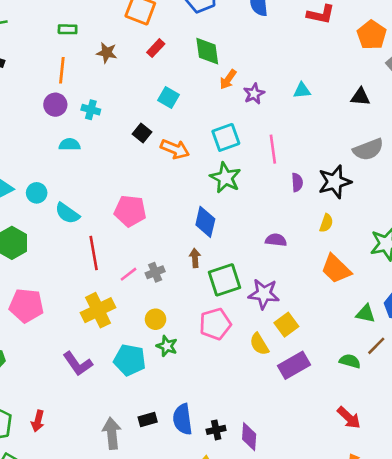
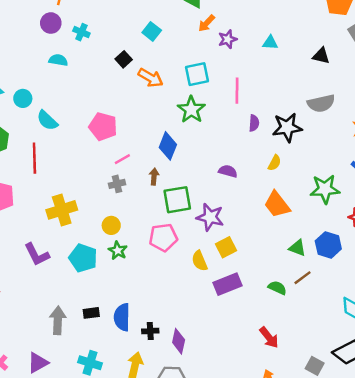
red line: (94, 253) -> (34, 158), moved
pink line: (129, 274) -> (122, 159), moved

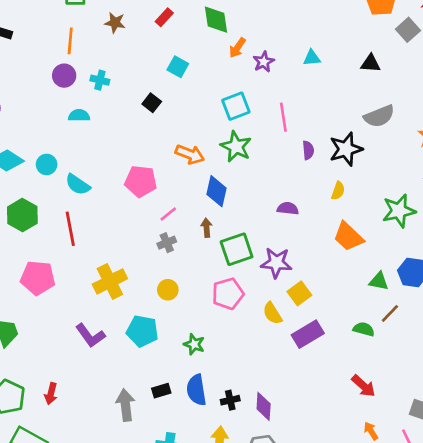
orange arrow: (150, 78) -> (190, 154), moved
green star: (118, 251) -> (194, 344), moved

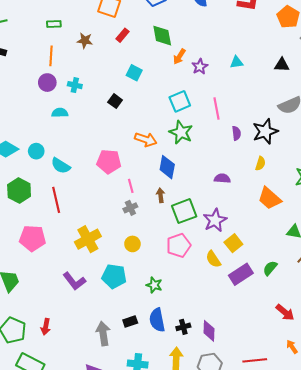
pink line: (168, 214) -> (131, 186), turned -64
purple star: (276, 263) -> (215, 220), turned -30
green semicircle: (364, 329) -> (270, 268), moved, turned -63

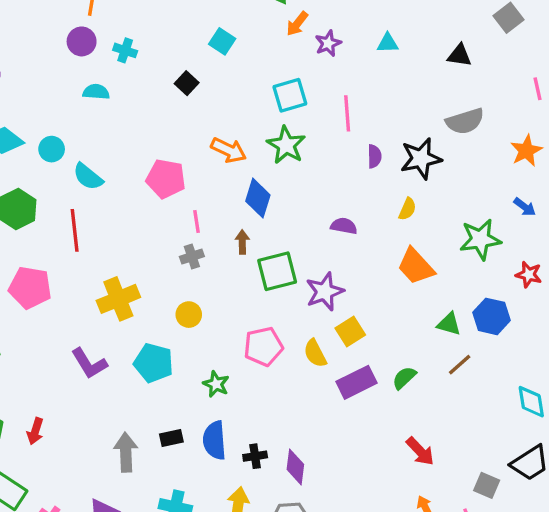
pink pentagon: (179, 245) -> (263, 346), moved

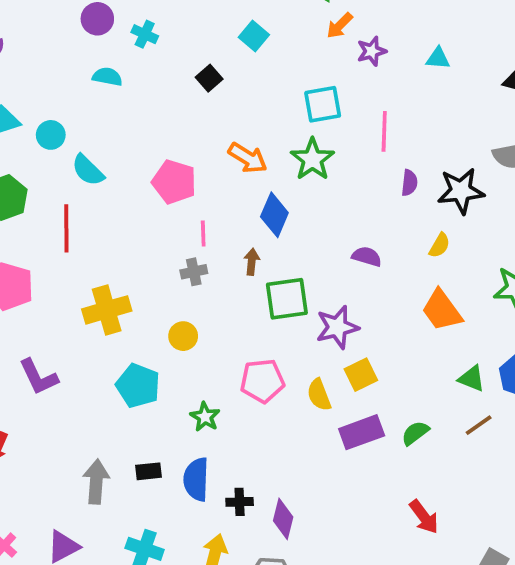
purple L-shape: (89, 363) -> (38, 377), moved

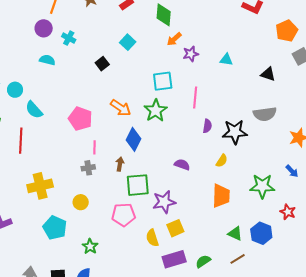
orange trapezoid: (442, 310) -> (221, 196), turned -145
pink pentagon: (262, 381) -> (124, 215), moved

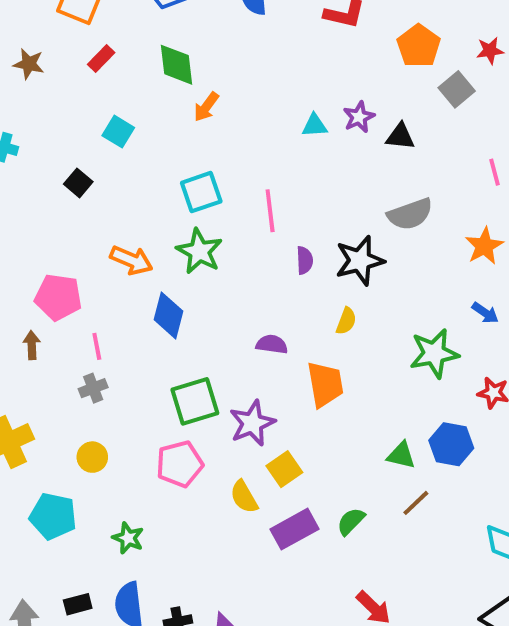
purple star: (191, 54) -> (359, 117), moved
brown arrow: (120, 164) -> (32, 345), moved
orange trapezoid: (221, 196) -> (325, 384), moved

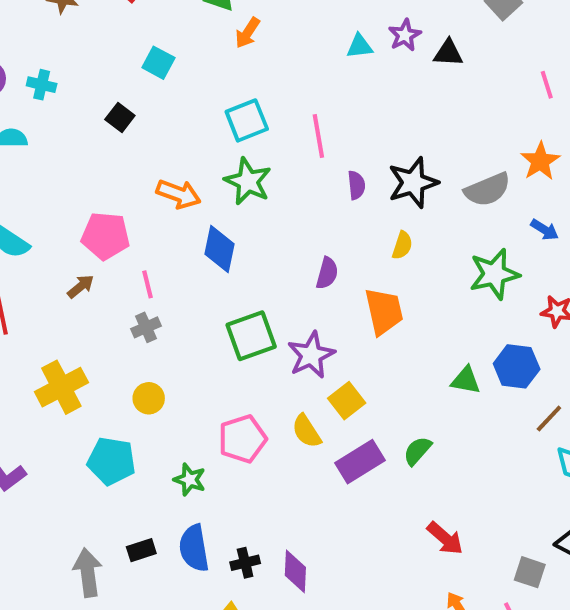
gray semicircle: (410, 214) -> (487, 190), moved
purple semicircle: (272, 344) -> (327, 273), turned 100
brown arrow: (32, 345) -> (81, 286), turned 56
pink pentagon: (180, 464) -> (242, 439), moved
brown line: (416, 503) -> (549, 418), moved

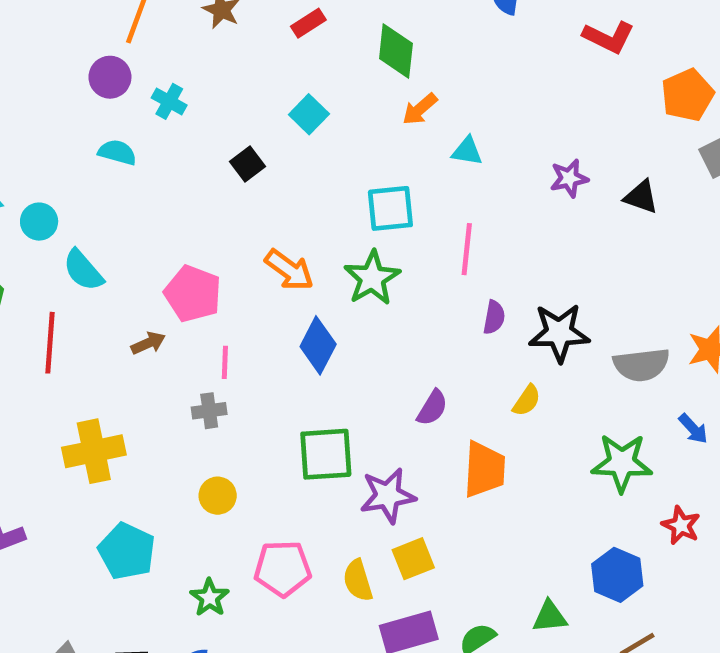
purple star: (405, 35) -> (569, 178), moved
cyan triangle: (360, 46) -> (467, 151), moved
green triangle: (466, 380) -> (550, 617), moved, turned -32
yellow circle: (149, 398) -> (218, 496), moved

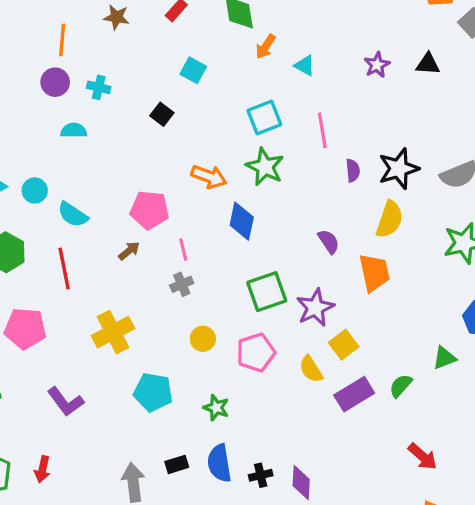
cyan triangle: (467, 151) -> (305, 66), turned 35
yellow semicircle: (527, 400) -> (390, 219), size x1.6
purple semicircle: (432, 408) -> (329, 241), turned -50
pink pentagon: (283, 569) -> (256, 352), moved

